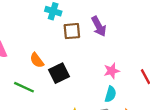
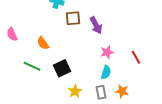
purple arrow: (99, 26) -> (96, 25), moved
black square: (59, 73) -> (62, 68), moved

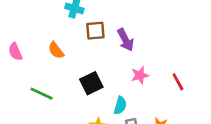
orange semicircle: (43, 43) -> (56, 50), moved
black square: (62, 68) -> (91, 83), moved
cyan semicircle: (106, 72) -> (120, 105), moved

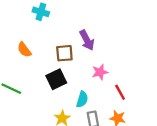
brown square: (95, 31) -> (64, 53), moved
red line: (178, 82) -> (120, 92), moved

